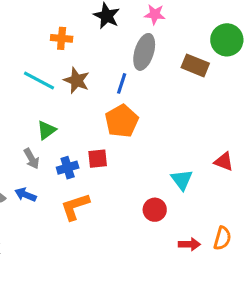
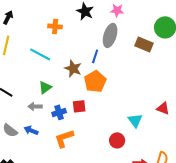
brown star: (77, 80) -> (73, 68), moved
gray arrow: (31, 159) -> (35, 106), turned 120

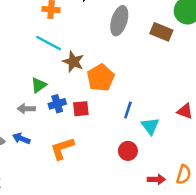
cyan line: (40, 54) -> (49, 43), moved
blue line: (95, 56) -> (128, 110), moved
blue cross: (59, 112) -> (57, 104), moved

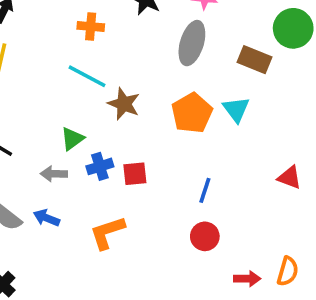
orange pentagon: (101, 78) -> (192, 113), moved
blue line: (128, 110) -> (205, 190), moved
cyan triangle: (150, 126) -> (236, 109), moved

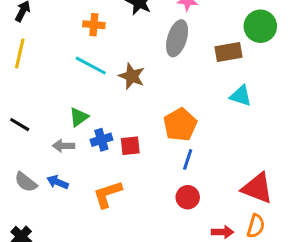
brown rectangle: (255, 60) -> (229, 52), turned -32
brown star: (124, 104) -> (132, 76), moved
cyan triangle: (236, 109) -> (241, 96), moved, turned -35
orange pentagon: (192, 113) -> (180, 125), moved
red triangle: (289, 177) -> (257, 188), moved, size x1.6

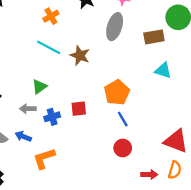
orange cross: (94, 25) -> (51, 16), turned -35
blue cross: (101, 140) -> (52, 117), moved
blue line: (188, 159) -> (123, 119), turned -49
orange L-shape: (107, 194) -> (44, 158), moved

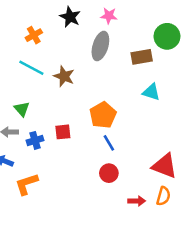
green triangle: (39, 87) -> (22, 109), turned -35

